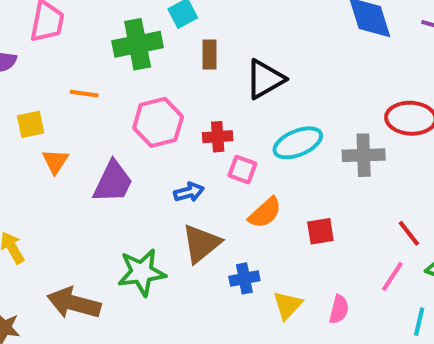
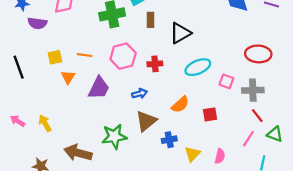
orange line: (84, 94) -> (85, 55), moved
gray cross: (364, 155) -> (253, 90), moved
pink square: (242, 170) -> (226, 81), moved

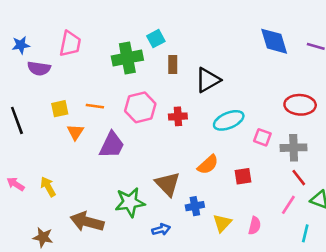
blue arrow: (140, 94) -> (161, 229), moved
brown triangle: (146, 121) -> (168, 184), turned -35

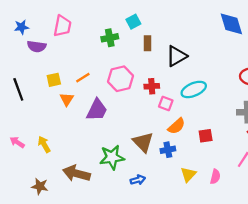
green cross: (127, 58) -> (110, 38), size x0.7
orange line: (95, 106) -> (83, 78), turned -40
pink square: (262, 137) -> (166, 103), moved
blue cross: (195, 206) -> (168, 150), moved

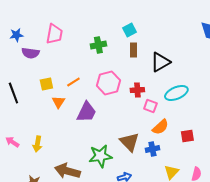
cyan square: (133, 22) -> (129, 30), moved
yellow arrow: (44, 144) -> (37, 144), turned -140

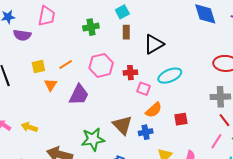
yellow arrow: (37, 144) -> (29, 127), turned 98

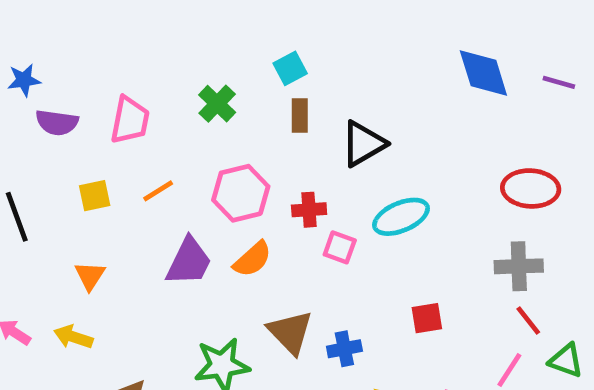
pink trapezoid: (46, 16) -> (130, 120), moved
green cross: (91, 27) -> (217, 104), turned -35
orange triangle: (51, 85) -> (90, 276), moved
orange semicircle: (154, 110) -> (253, 259), moved

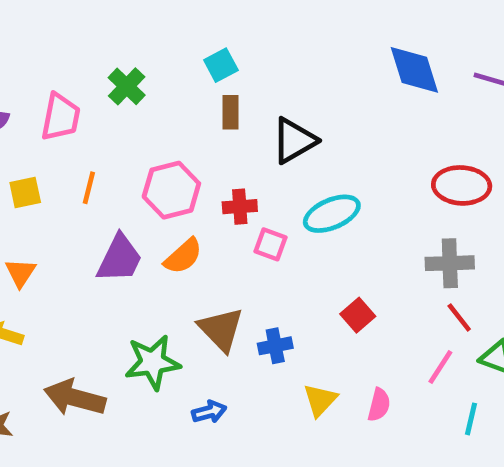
green cross: (217, 104) -> (127, 86), moved
orange line: (158, 191) -> (89, 188), turned -44
red square: (427, 318) -> (358, 315), turned -32

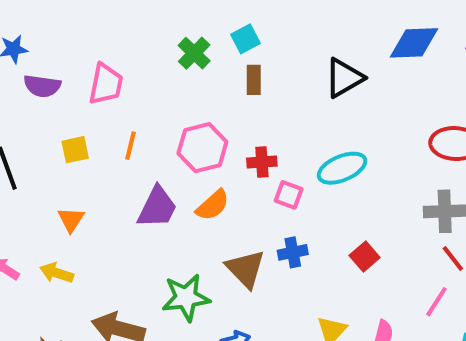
blue diamond: (414, 70) -> (414, 43), turned -75
green cross: (127, 86) -> (194, 53), moved
black triangle: (294, 141) -> (344, 78), moved
blue cross: (275, 346) -> (293, 252), moved

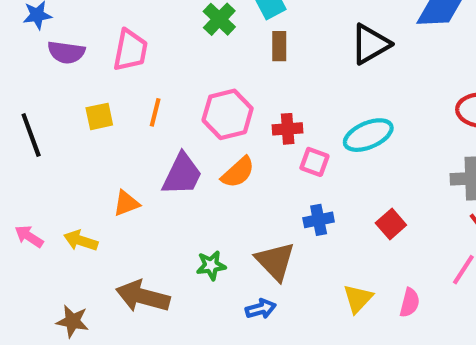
orange triangle: (71, 220) -> (126, 203), moved, turned 36
brown triangle: (246, 269) -> (275, 261), moved
green star: (186, 298) -> (211, 265), size x0.6

